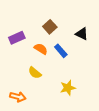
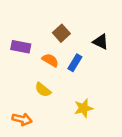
purple rectangle: (17, 38) -> (21, 47), turned 35
blue rectangle: (61, 51) -> (75, 63), turned 72

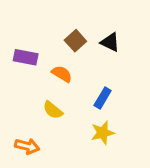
black triangle: (101, 42) -> (110, 42), moved
blue rectangle: (75, 63) -> (103, 98), moved

